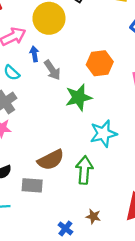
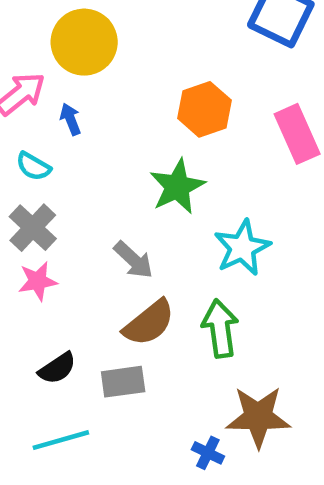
gray arrow: (52, 70) -> (133, 260), moved
brown star: (93, 216) -> (258, 417), size x2.0

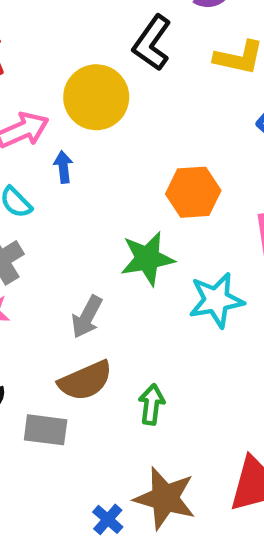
cyan star: (242, 248) -> (216, 300), moved
gray arrow: (133, 260) -> (87, 317), turned 60
green arrow: (220, 328) -> (152, 404), size x0.7

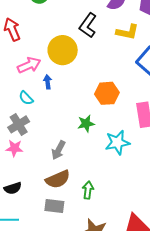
green star: (147, 259) -> (86, 124), size x0.7
gray rectangle: (46, 430) -> (54, 206), moved

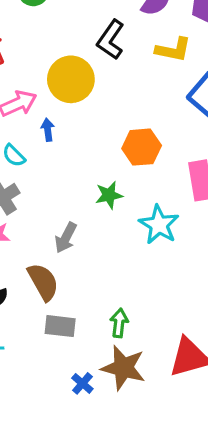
cyan star: (117, 142) -> (159, 225), turned -30
brown semicircle: (58, 179) -> (43, 282), moved, turned -95
green arrow: (88, 190) -> (119, 323), moved

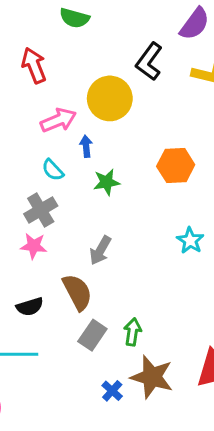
green star: (109, 195) -> (107, 182), moved
cyan star: (159, 225) -> (190, 241), size x0.7
green arrow: (119, 323) -> (133, 332), moved
gray rectangle: (60, 326) -> (92, 335), turned -64

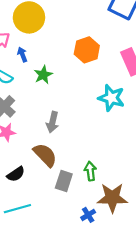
cyan star: (190, 241) -> (111, 98), size x1.4
blue cross: (112, 391) -> (88, 215), turned 32

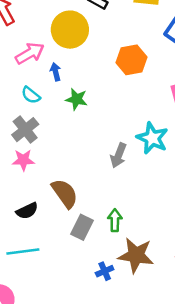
orange hexagon: (87, 50) -> (132, 60), moved
green star: (43, 75) -> (77, 99), turned 30
gray arrow: (53, 122) -> (118, 155), moved

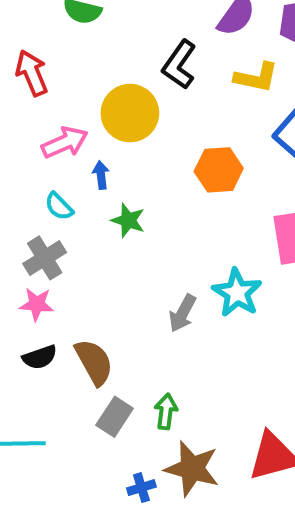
black semicircle: (27, 211) -> (40, 357), moved

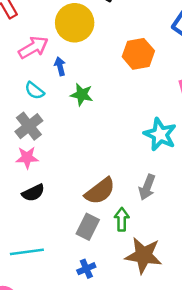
gray arrow: (182, 313) -> (147, 187), moved
brown semicircle: (94, 362) -> (100, 191), moved, turned 88
blue cross: (141, 488) -> (86, 269), moved

